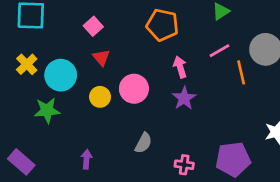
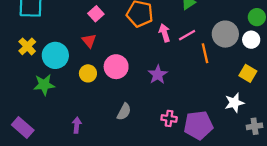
pink square: (93, 26) -> (96, 14), moved
pink arrow: (180, 67) -> (165, 33), moved
pink cross: (184, 165) -> (169, 118), moved

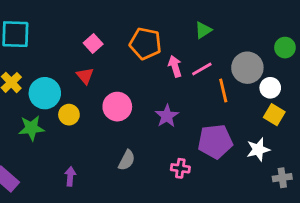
white circle: (251, 40) -> (270, 88), moved
yellow circle: (88, 73) -> (69, 115), moved
purple pentagon: (198, 125) -> (215, 141), moved

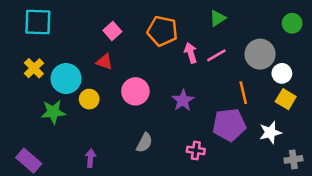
green circle: (285, 48) -> (292, 23), moved
red triangle: (85, 76) -> (105, 62), turned -30
orange line: (223, 90) -> (243, 93), moved

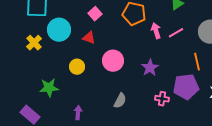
cyan circle: (66, 79) -> (59, 30), moved
green star: (53, 112) -> (49, 88), moved
pink cross: (196, 150) -> (162, 99), moved

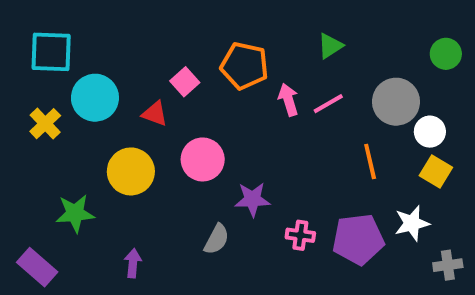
pink square: (95, 14) -> (185, 82), moved
yellow circle: (77, 67) -> (131, 171), size x1.5
purple star: (150, 68) -> (252, 199), moved, turned 30
purple pentagon: (186, 87) -> (358, 239), moved

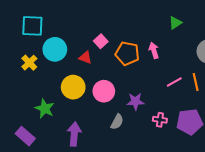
orange pentagon: (244, 66) -> (127, 53), moved
pink line: (328, 104) -> (174, 82), moved
pink circle: (203, 159) -> (104, 91), moved
green star: (75, 213) -> (45, 109), turned 30
purple arrow: (133, 263) -> (74, 134), size x1.6

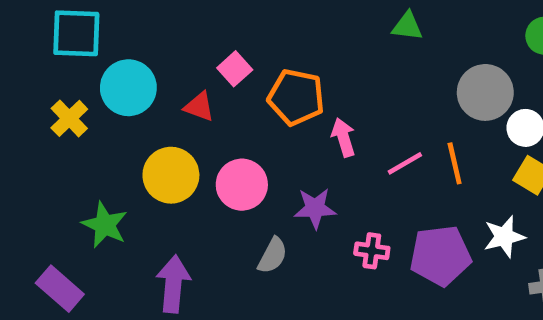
green triangle: (175, 23) -> (407, 26), turned 40
pink arrow: (154, 50) -> (343, 137), moved

